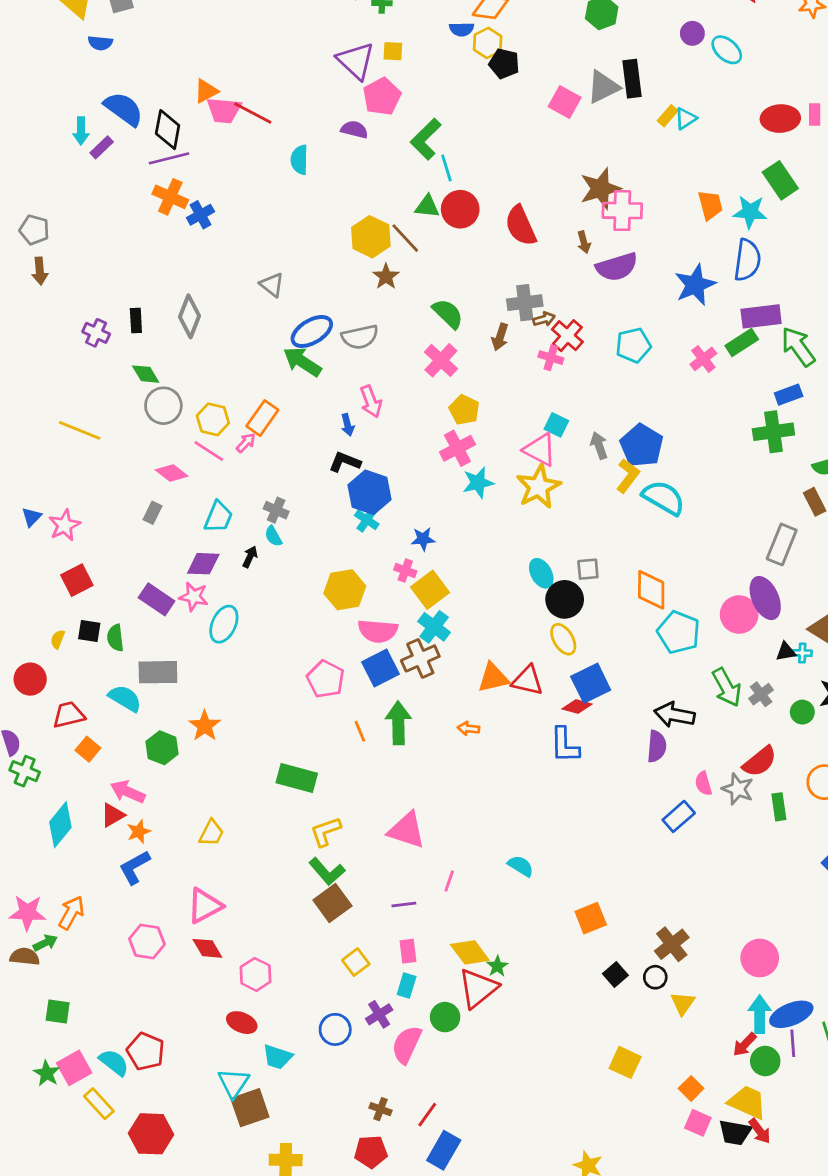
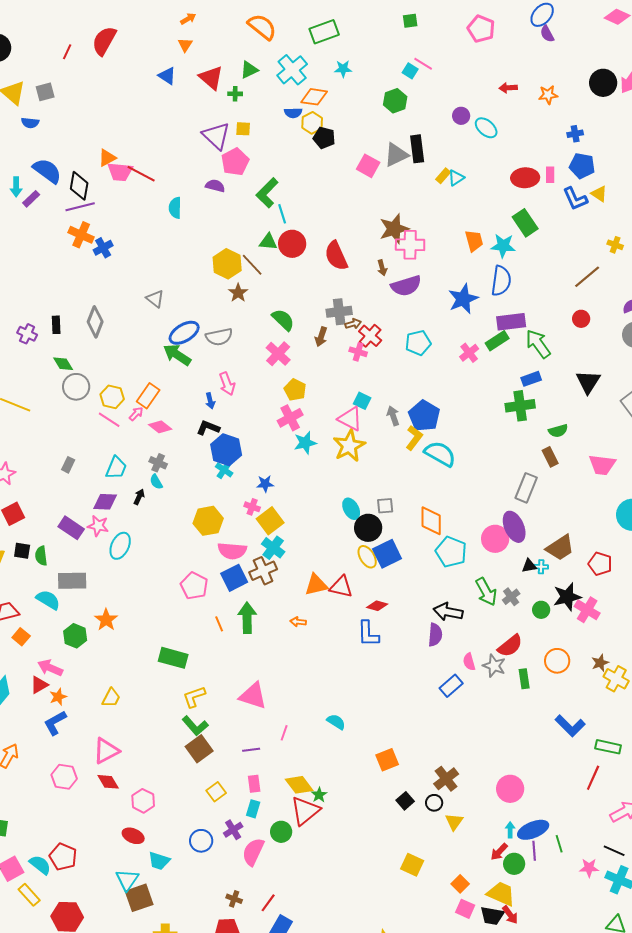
pink diamond: (172, 473) -> (160, 427), moved
blue square: (591, 683) -> (387, 554), moved
cyan arrow: (760, 1014) -> (510, 830), size x0.6

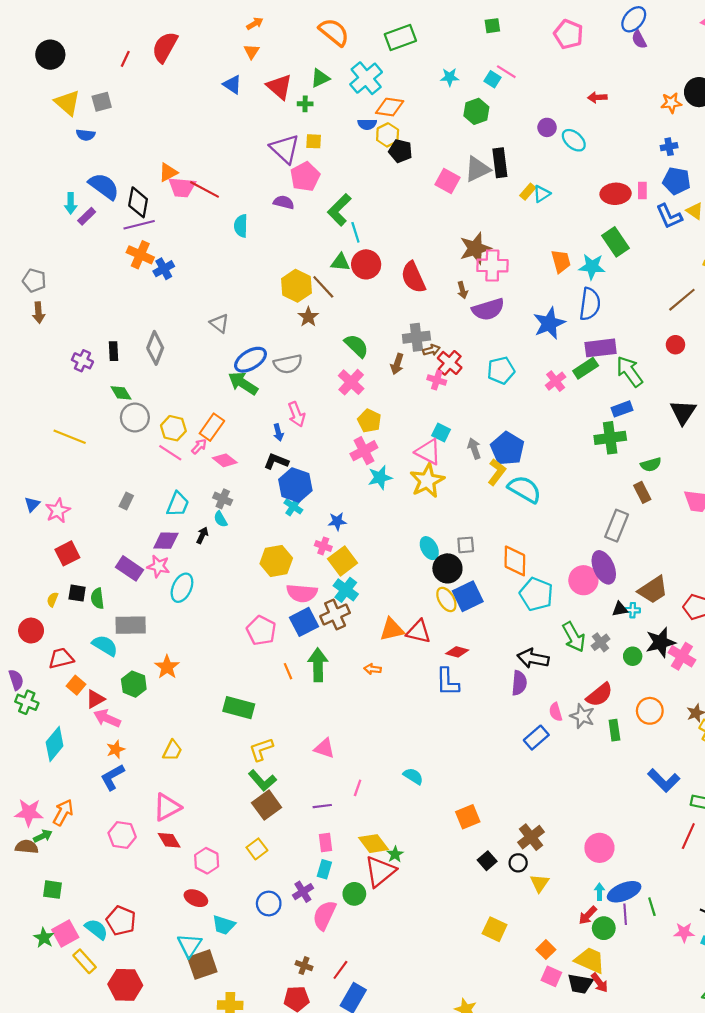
cyan star: (343, 69) -> (450, 77), moved
orange star: (548, 95) -> (671, 103), moved
red triangle: (39, 685) -> (95, 699), moved
pink triangle: (253, 696) -> (324, 748), size x0.7
yellow square: (216, 792) -> (257, 849), moved

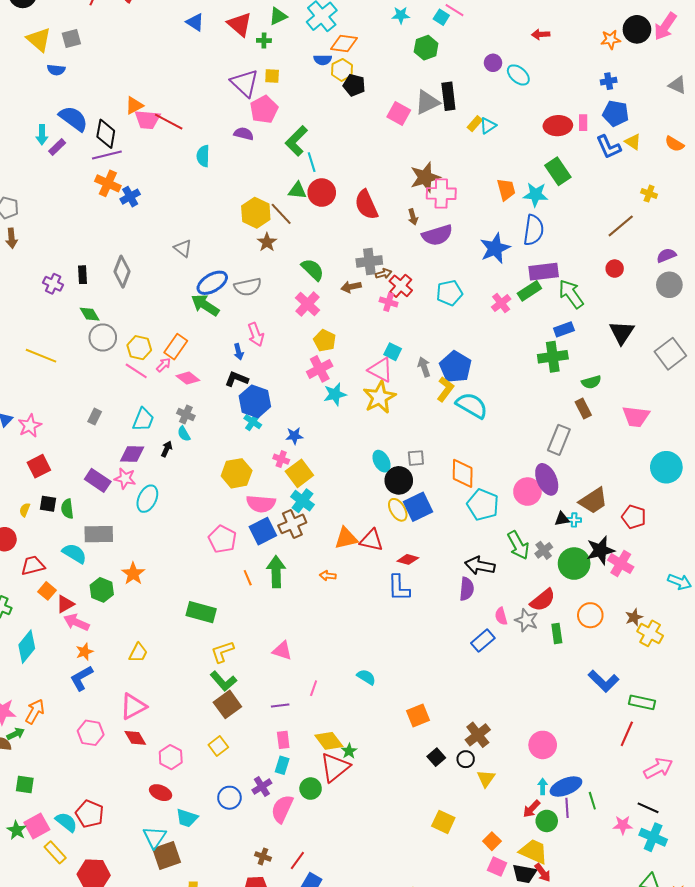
brown arrow: (397, 364) -> (351, 287), turned 60
green circle: (633, 656) -> (574, 564), size x1.8

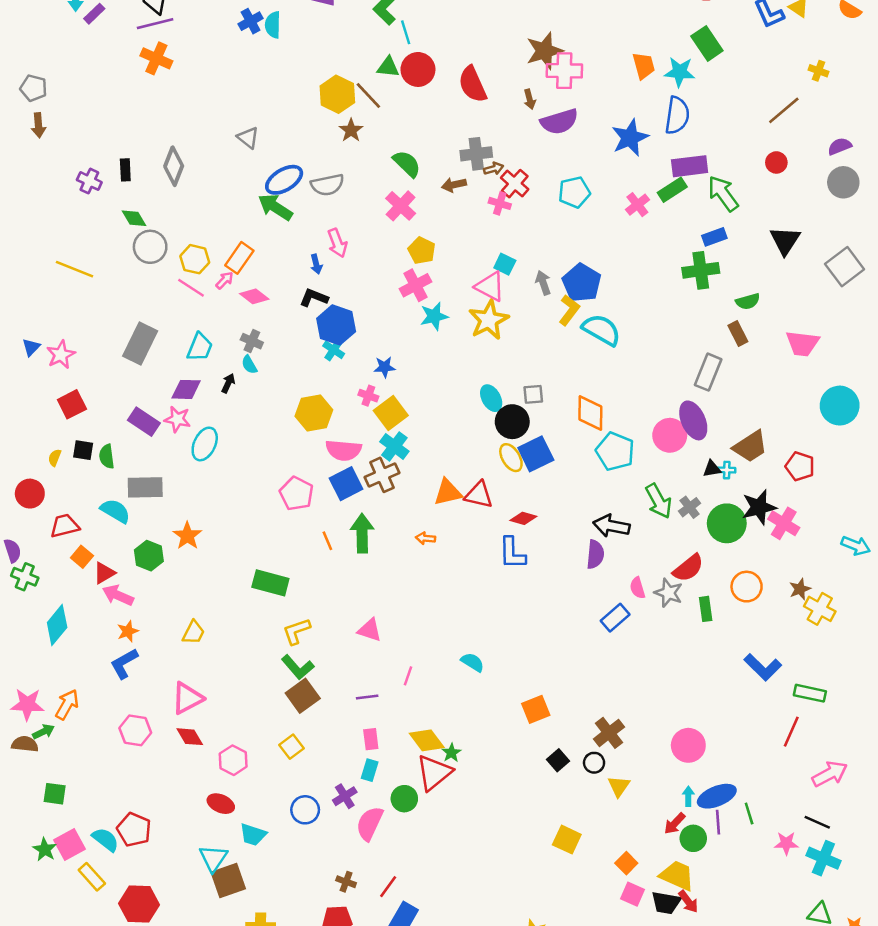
blue cross: (130, 197) -> (251, 21), moved
gray rectangle: (95, 417) -> (140, 344), size x2.0

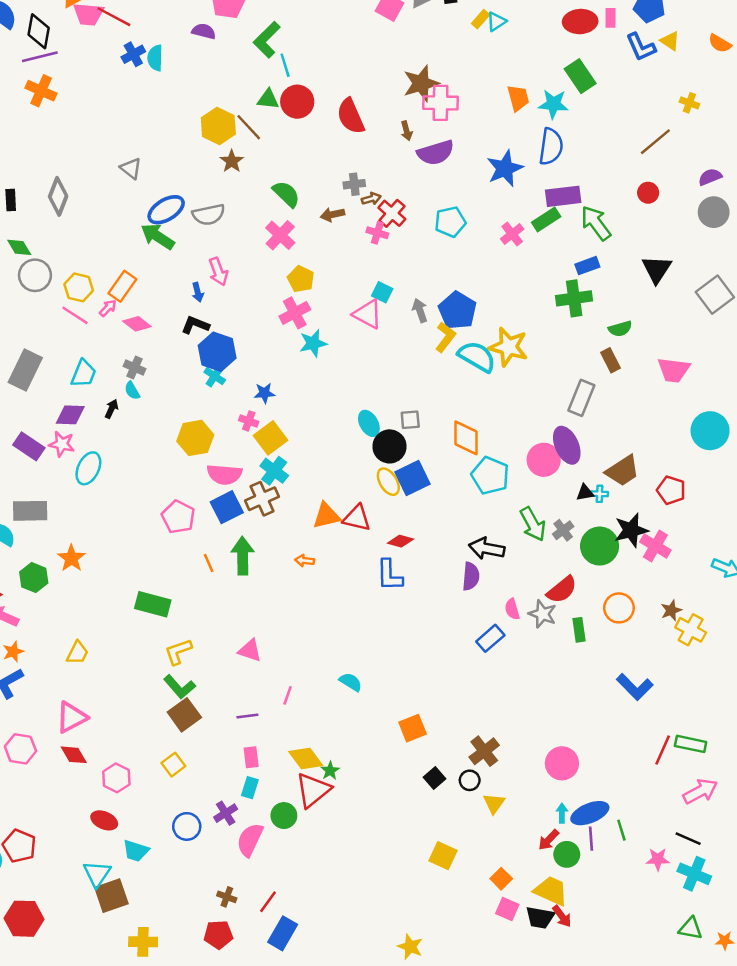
gray cross: (476, 154) -> (354, 184), size x0.7
yellow star: (489, 320) -> (508, 347), moved, turned -30
green rectangle: (810, 693) -> (691, 744), moved

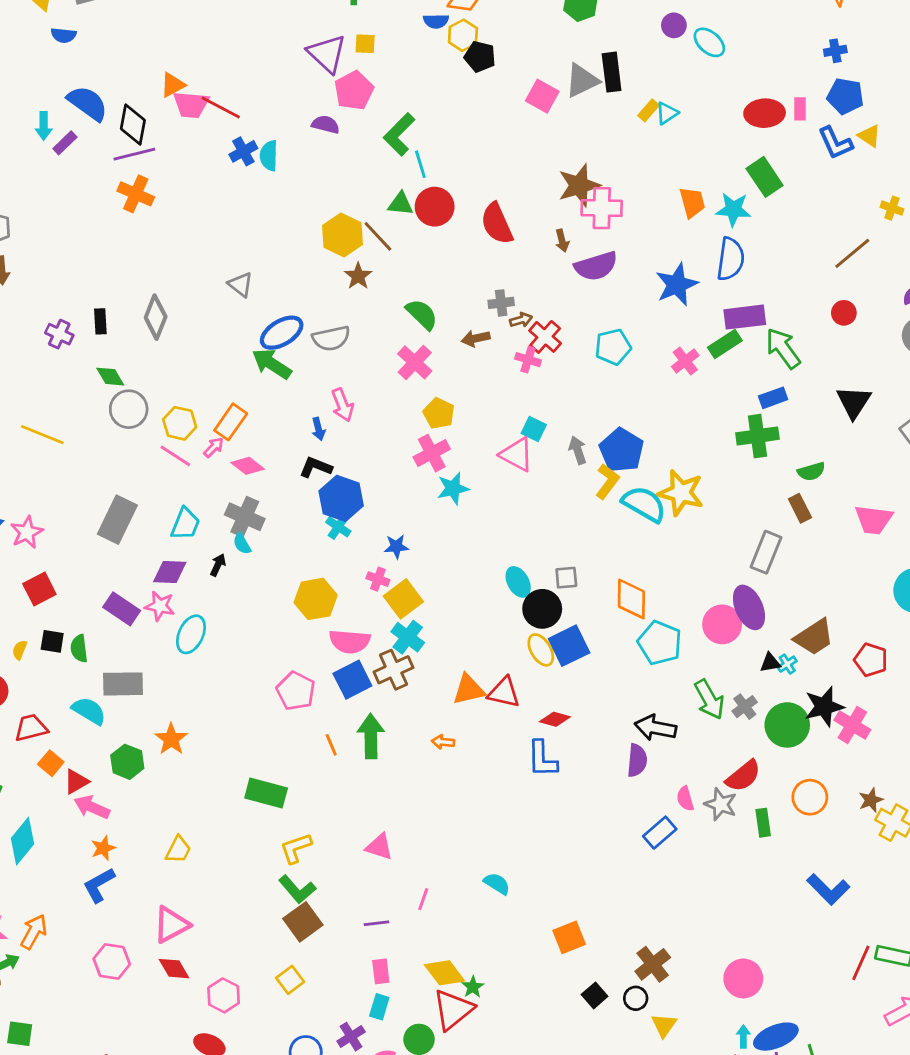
gray cross: (135, 368) -> (245, 517), size x1.5
cyan cross: (600, 494) -> (787, 664), turned -35

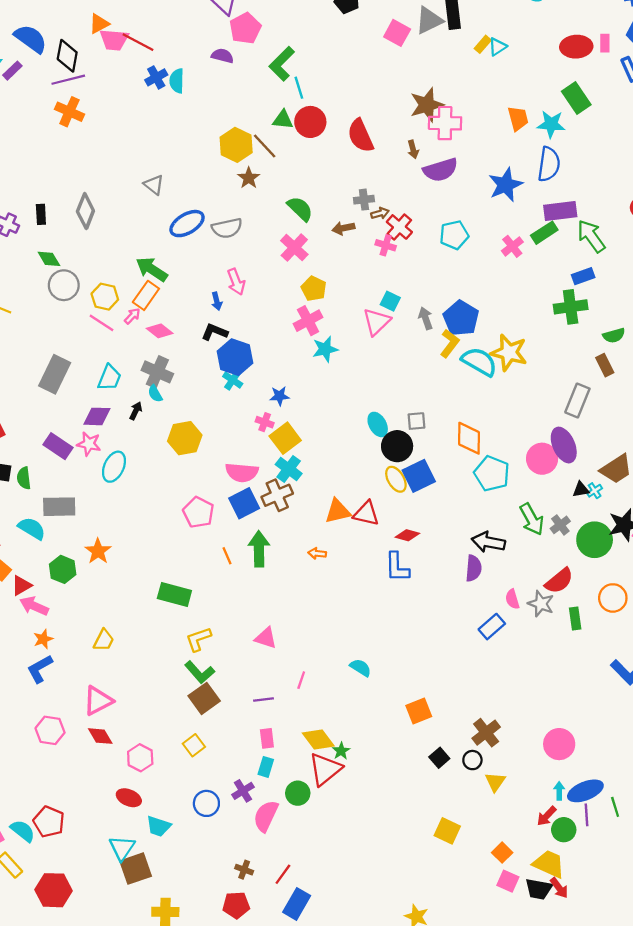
green arrow: (272, 364) -> (152, 269), moved
pink triangle: (517, 454) -> (377, 322), turned 48
yellow hexagon: (316, 599) -> (185, 438), moved

